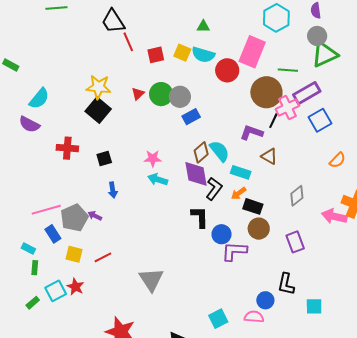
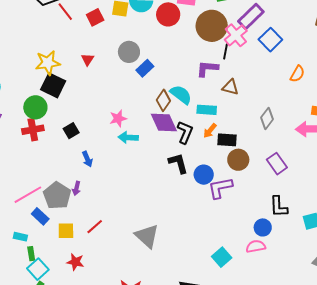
green circle: (161, 94) -> (35, 107), moved
purple arrow: (95, 216) -> (76, 188), turned -88
cyan square: (56, 291) -> (38, 269), moved

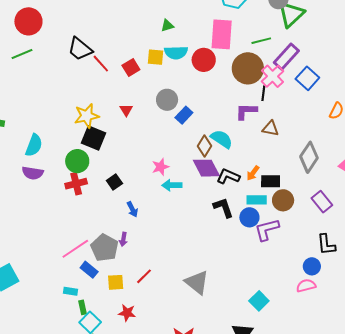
cyan rectangle: (207, 110) -> (257, 200), moved
gray diamond: (267, 118) -> (309, 157), size x1.4
black L-shape: (185, 132) -> (228, 176), turned -85
cyan square: (222, 257) -> (259, 301), moved

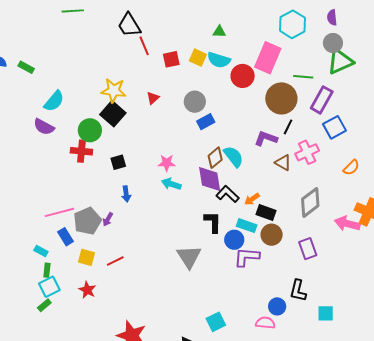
purple rectangle: (286, 57) -> (322, 100), turned -32
pink cross: (273, 76) -> (307, 152), moved
gray triangle: (197, 282) -> (189, 257), moved

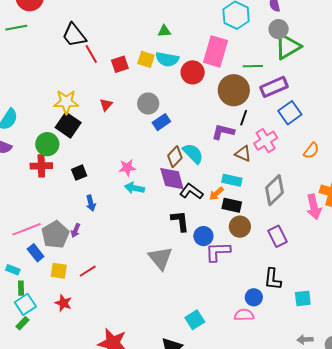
purple rectangle: (322, 100) -> (274, 87), turned 44
pink arrow: (347, 224) -> (314, 207), turned -110
cyan rectangle: (247, 226) -> (232, 180), moved

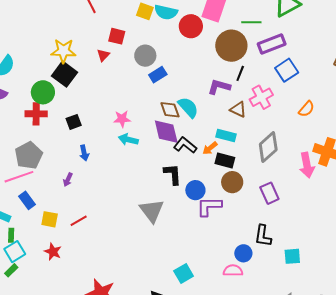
red square: (120, 64) -> (117, 36), moved, turned 30
brown diamond: (175, 157) -> (170, 110), turned -65
gray pentagon: (55, 235) -> (29, 155), moved

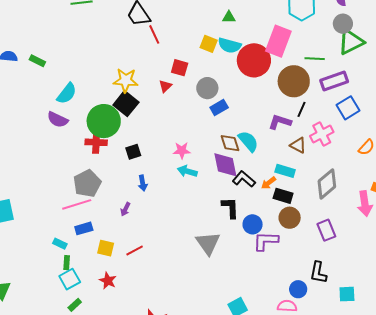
red circle: (191, 26) -> (254, 60), size x1.4
green circle: (43, 92) -> (104, 121), size x1.4
blue rectangle: (27, 200) -> (84, 228), turned -72
green rectangle: (11, 270) -> (75, 305), moved

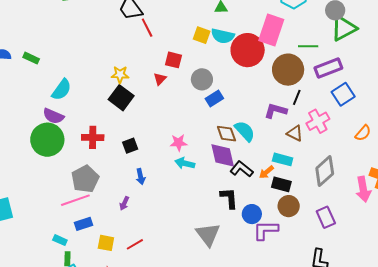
yellow star: (126, 80) -> (120, 75), size x0.7
green circle: (104, 121) -> (47, 140), moved

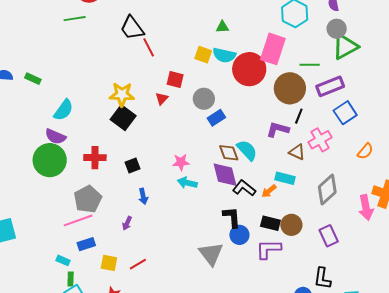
yellow star: (120, 75) -> (122, 94), size x1.4
black rectangle: (281, 184) -> (270, 223), moved
blue circle: (252, 214) -> (239, 235), moved

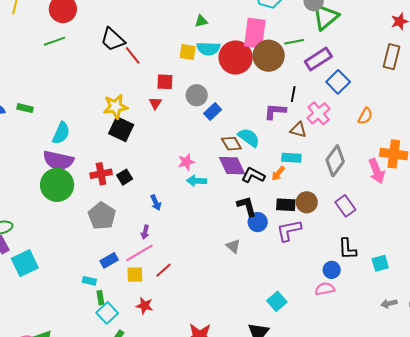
brown circle: (290, 88) -> (269, 56), moved
purple semicircle: (55, 136) -> (58, 161), size x1.4
black square: (132, 165) -> (125, 177), moved
pink line: (78, 220) -> (139, 253), moved
gray triangle: (211, 254) -> (233, 246), size x0.6

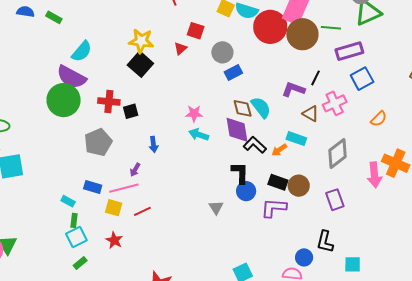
blue rectangle: (109, 260) -> (93, 187), turned 30

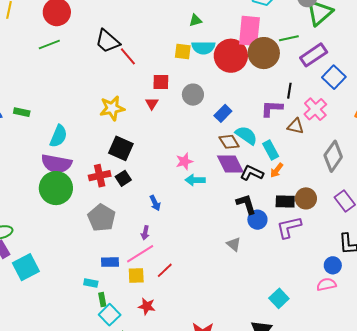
black square: (140, 64) -> (121, 148), moved
blue rectangle: (233, 72) -> (223, 113), moved
cyan rectangle: (296, 139) -> (271, 150), moved, turned 60

